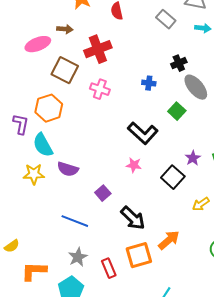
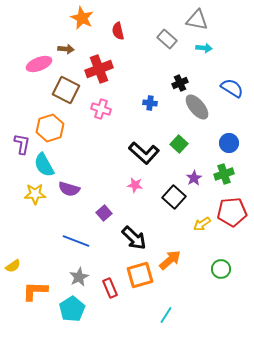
green square: (177, 111) -> (179, 144), moved

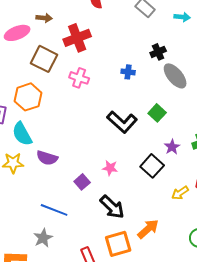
pink star: (135, 185) -> (110, 168), moved
gray star: (79, 277) -> (43, 238), moved

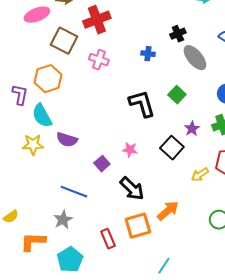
black L-shape: (122, 122) -> (142, 104), turned -148

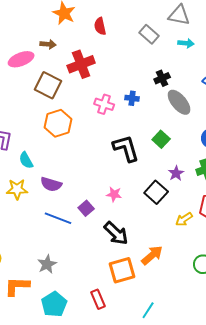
pink cross: (99, 60) -> (104, 104), moved
orange hexagon: (48, 79) -> (58, 123), moved
cyan semicircle: (42, 116) -> (26, 160), size x0.7
blue line: (74, 192) -> (58, 218), moved
red rectangle: (108, 239) -> (98, 299), moved

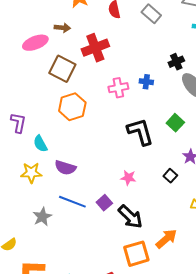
gray rectangle: (149, 34) -> (151, 14), moved
pink cross: (104, 104) -> (118, 88), turned -30
black square: (156, 192) -> (170, 176), size x0.6
purple square: (86, 208) -> (104, 203), moved
gray star: (47, 264) -> (42, 217), moved

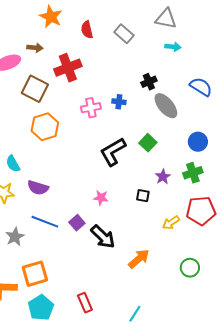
black L-shape: (140, 132) -> (113, 152), turned -104
black square: (170, 176) -> (143, 196), turned -32
orange square: (136, 254) -> (35, 274), moved

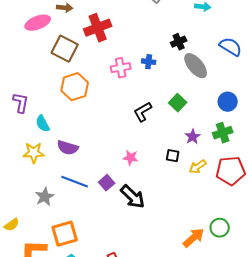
black L-shape: (113, 152) -> (143, 112), size x0.7
yellow arrow: (171, 223) -> (198, 167), moved
orange arrow: (139, 259) -> (194, 238), moved

